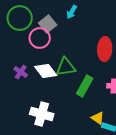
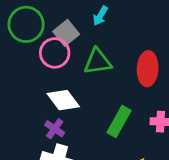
green triangle: (66, 67) -> (98, 62), moved
purple cross: (21, 72) -> (55, 129), moved

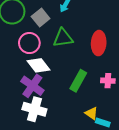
pink circle: (55, 53) -> (29, 43), moved
purple cross: (55, 129) -> (32, 86), size x1.6

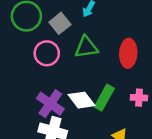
white diamond: (39, 65) -> (82, 100), moved

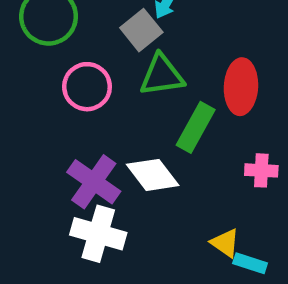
gray square: (60, 23) -> (141, 30), moved
green rectangle: (104, 98) -> (196, 127), moved

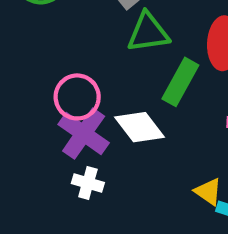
pink circle: (87, 87) -> (77, 97), moved
white cross: (98, 234) -> (88, 183), size x0.6

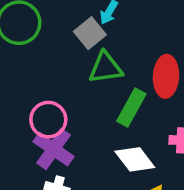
white diamond: (140, 127) -> (135, 159), moved

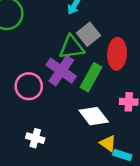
gray square: (90, 33) -> (88, 34), moved
purple cross: (53, 149) -> (61, 71), moved

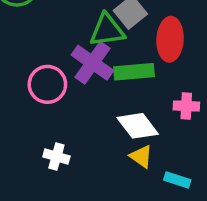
green rectangle: (91, 77) -> (134, 72), turned 56
yellow triangle: (108, 143) -> (141, 156), moved

